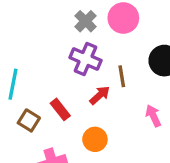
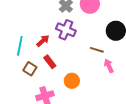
brown line: (122, 76) -> (97, 50), moved, turned -64
red arrow: (100, 95) -> (43, 41), moved

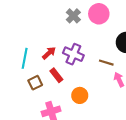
purple cross: (66, 30) -> (73, 54), moved
brown square: (30, 69) -> (35, 83), turned 32

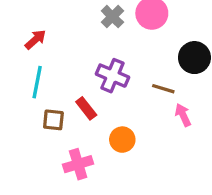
red arrow: (49, 53) -> (35, 40), moved
brown square: (35, 83) -> (53, 120), turned 32

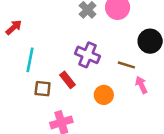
red arrow: (35, 40) -> (14, 27), moved
orange circle: (122, 140) -> (104, 95), moved

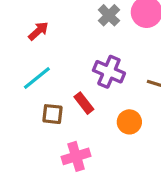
red arrow: (14, 27) -> (38, 31), moved
cyan line: (30, 60) -> (37, 78), turned 40

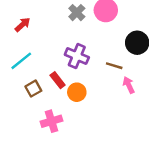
brown square: (53, 114) -> (33, 89), turned -35
orange circle: (129, 122) -> (77, 92), moved

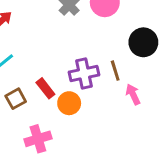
purple cross: (77, 56) -> (84, 73), moved, turned -35
brown line: (114, 66) -> (115, 71), turned 56

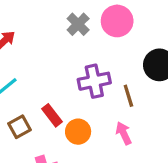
purple cross: (84, 73) -> (94, 81), moved
pink arrow: (133, 94) -> (124, 133), moved

